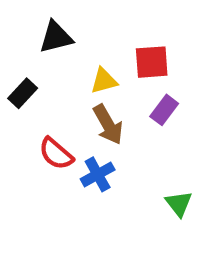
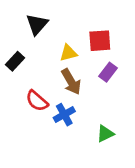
black triangle: (56, 37) -> (37, 24), turned -35
green triangle: (179, 204) -> (105, 134), moved, turned 42

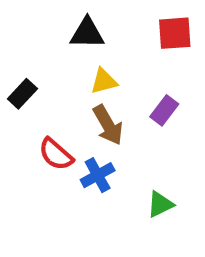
black triangle: (37, 24) -> (87, 33), moved, turned 50
red square: (100, 41) -> (175, 33), moved

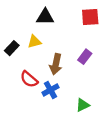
yellow triangle: (104, 81) -> (34, 42), moved
brown arrow: (108, 125) -> (56, 64), turned 42

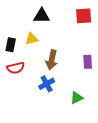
black rectangle: (12, 48) -> (11, 45), turned -32
purple rectangle: (85, 57) -> (88, 62), moved, turned -40
red semicircle: (29, 79) -> (16, 68), moved, turned -54

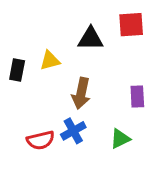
black triangle: (42, 16) -> (90, 39), moved
red semicircle: (16, 68) -> (40, 140), moved
green triangle: (77, 98) -> (120, 139), moved

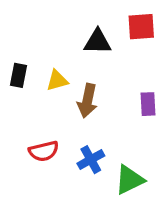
yellow triangle: (50, 61) -> (57, 80), moved
blue cross: (73, 131) -> (91, 160), moved
green triangle: (120, 139) -> (129, 180), moved, size x1.4

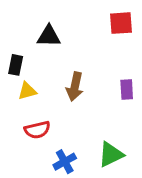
black triangle: (98, 42) -> (49, 36), moved
yellow triangle: (57, 80) -> (27, 91), moved
blue cross: (91, 160) -> (65, 162), moved

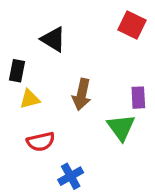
red square: (121, 23) -> (132, 25), turned 30
black triangle: (49, 36) -> (53, 39), turned 30
green triangle: (111, 154) -> (121, 127), moved, turned -40

